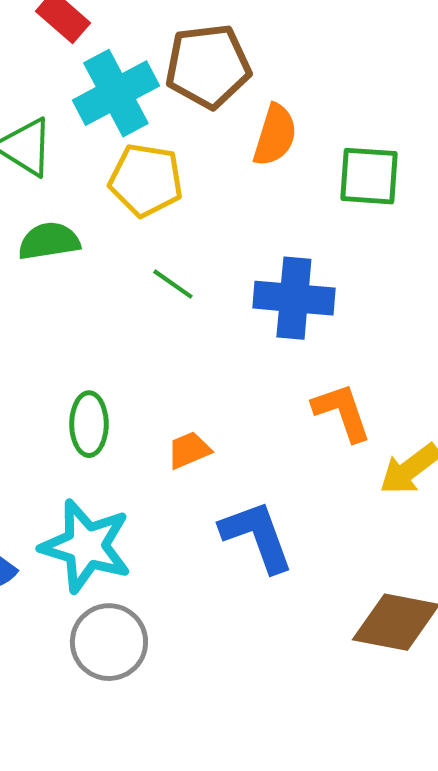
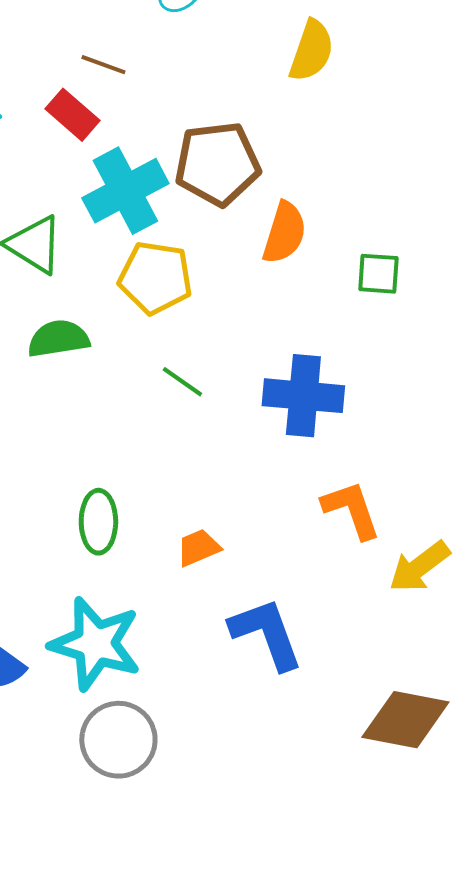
green square: (369, 176) -> (378, 274), size x0.7

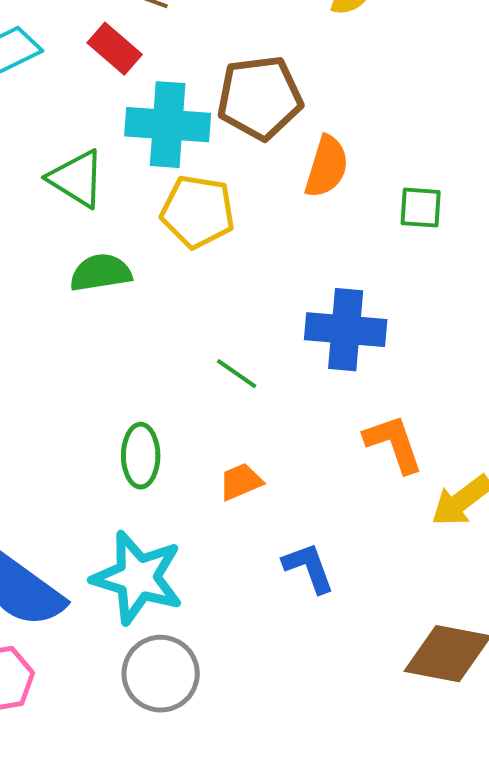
cyan cross: (125, 191) -> (168, 125), turned 32
green line: (182, 382) -> (237, 374), moved
blue L-shape: (266, 634) -> (309, 568), size x0.7

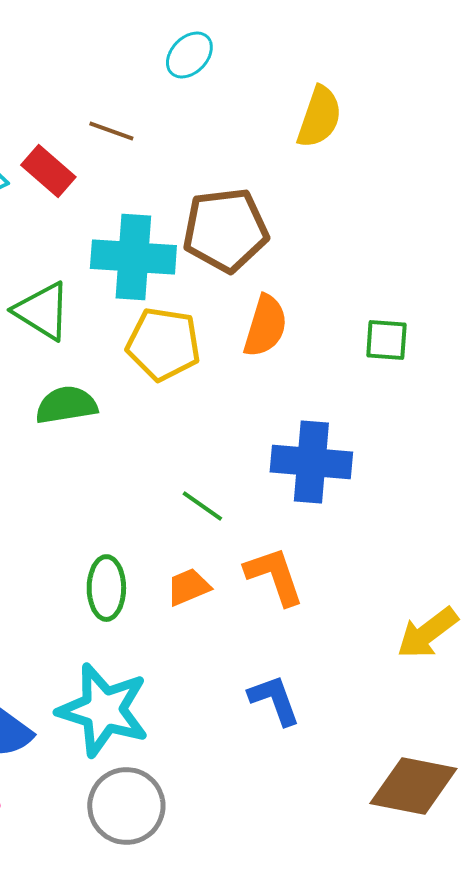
red rectangle: (115, 49) -> (48, 171), moved
orange semicircle: (327, 167) -> (265, 326), moved
orange L-shape: (394, 444) -> (274, 576), moved
orange trapezoid: (241, 482) -> (188, 587), moved

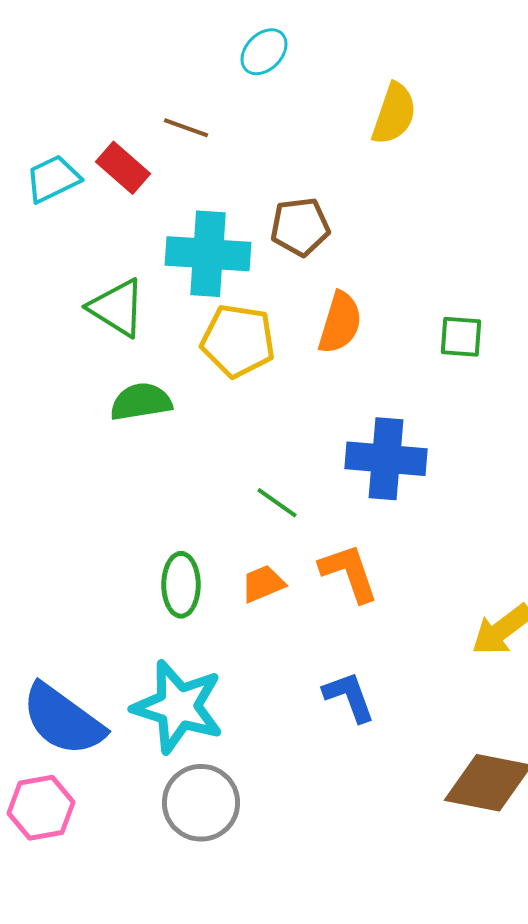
brown pentagon: (225, 230) -> (300, 227), size x0.7

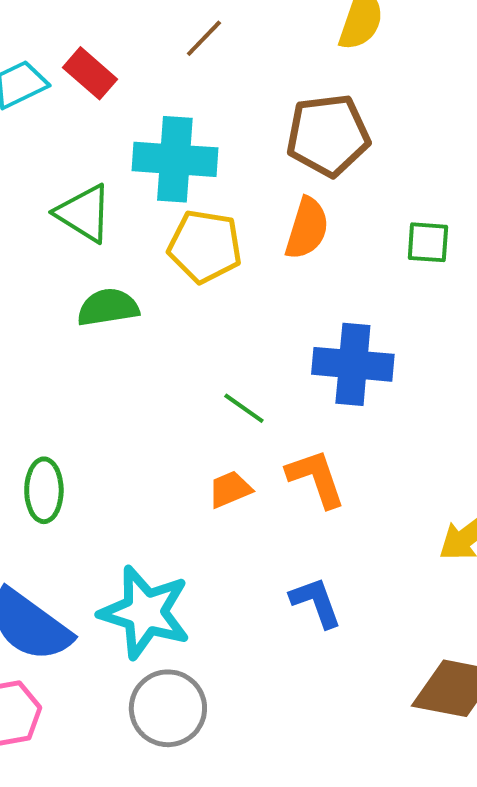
brown line: (186, 128) -> (204, 38), moved, turned -66
brown pentagon: (300, 227) -> (328, 135), moved, size x1.4
green ellipse: (181, 585) -> (44, 490), moved

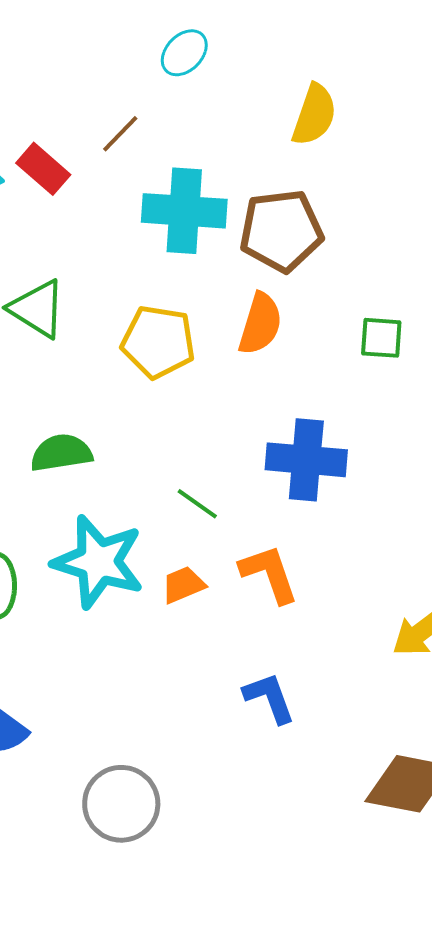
brown line: (204, 38) -> (120, 134), moved
cyan cross: (175, 159) -> (184, 211), moved
green semicircle: (108, 307) -> (61, 453), moved
cyan star: (145, 612) -> (98, 562), moved

